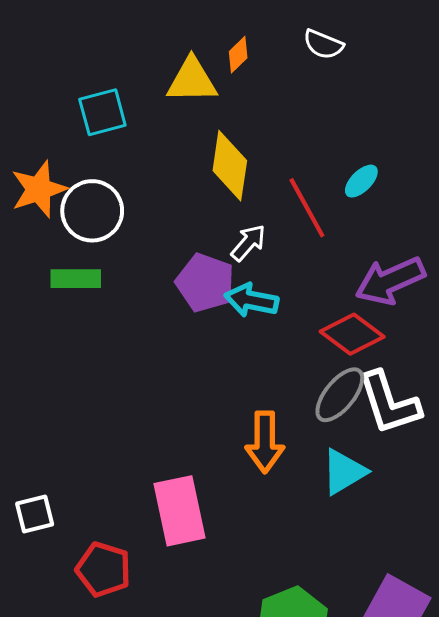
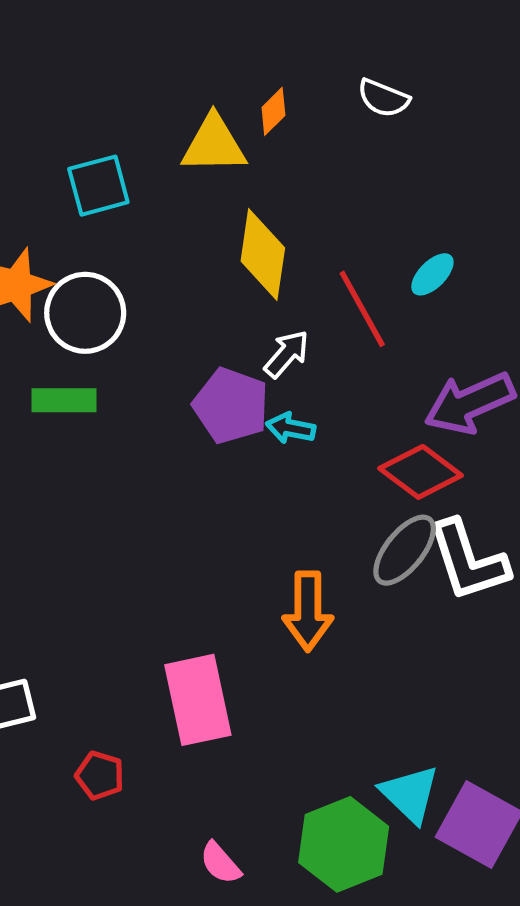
cyan arrow: (251, 300) -> (291, 428), size x0.7
cyan triangle: (344, 472) -> (410, 794), moved, turned -45
red pentagon: (103, 569) -> (100, 775), size x0.7

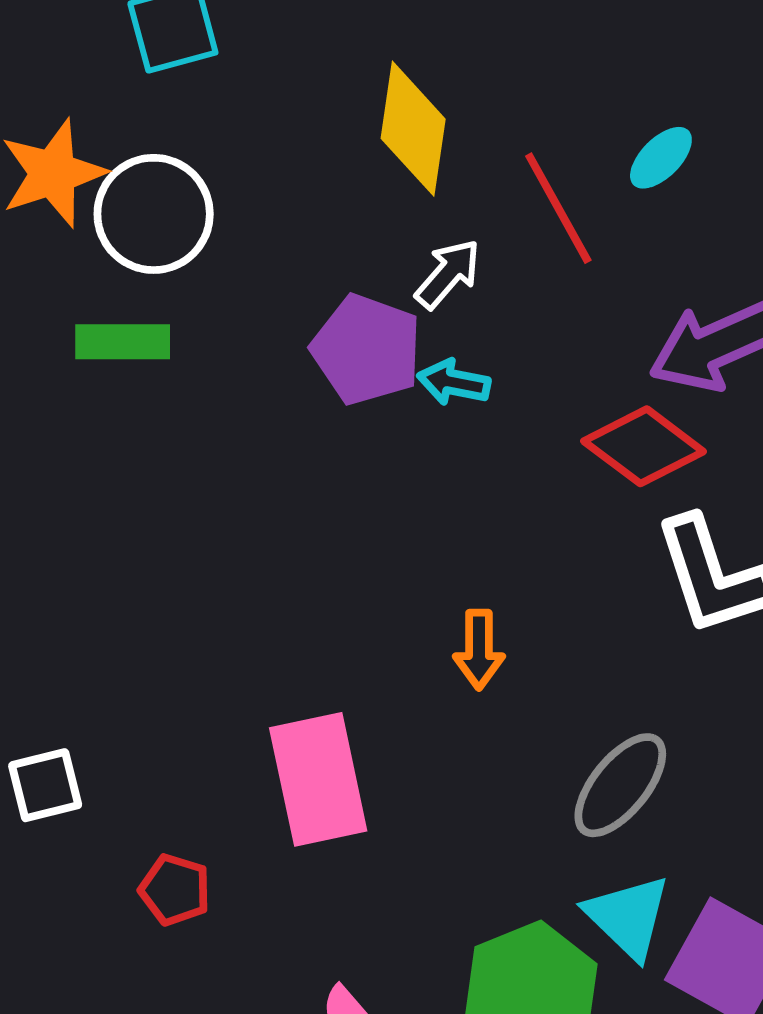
gray ellipse: (405, 550) -> (620, 785), moved
orange arrow: (308, 611) -> (479, 650), size x0.7

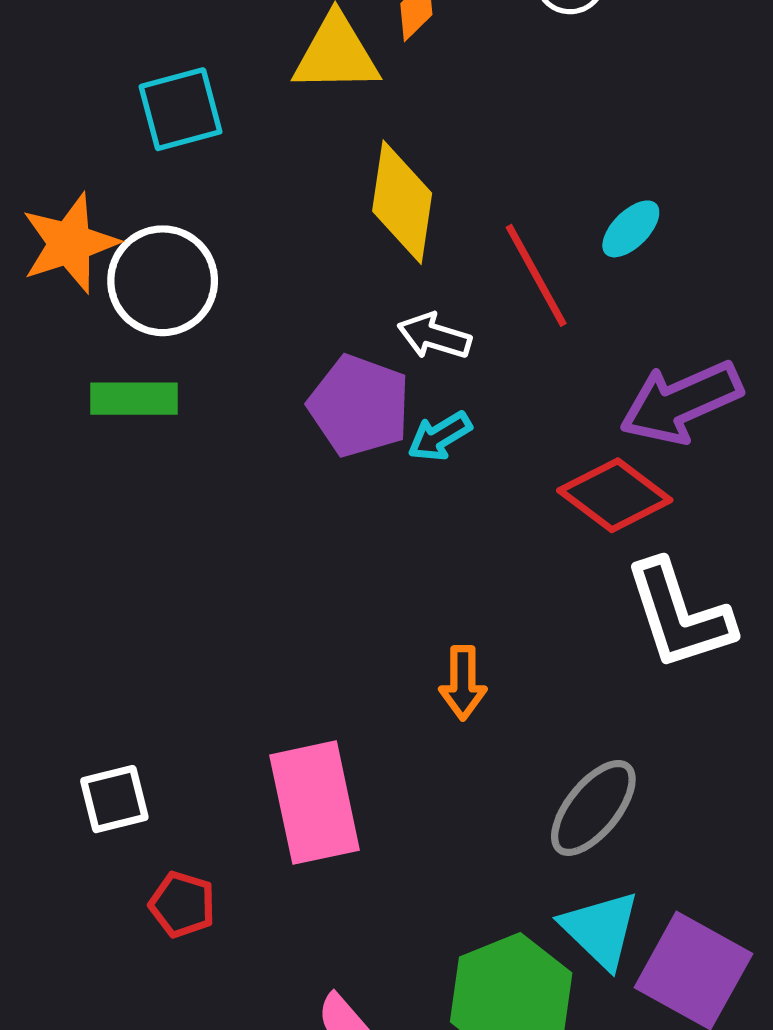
white arrow: (448, 274) -> (434, 336), turned -114
cyan arrow: (454, 382) -> (440, 436), turned -42
white square: (45, 785) -> (114, 799), moved

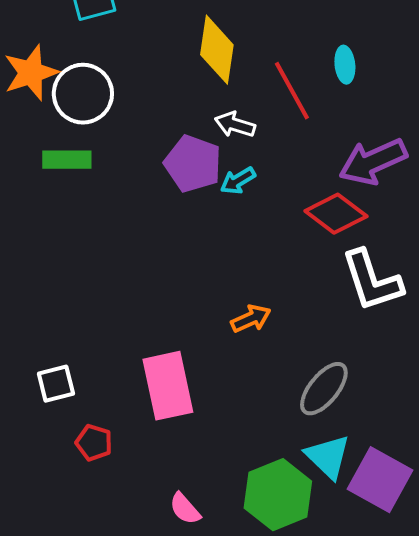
cyan ellipse: (631, 229) -> (345, 65), turned -51
orange arrow: (463, 683) -> (251, 319), turned -114

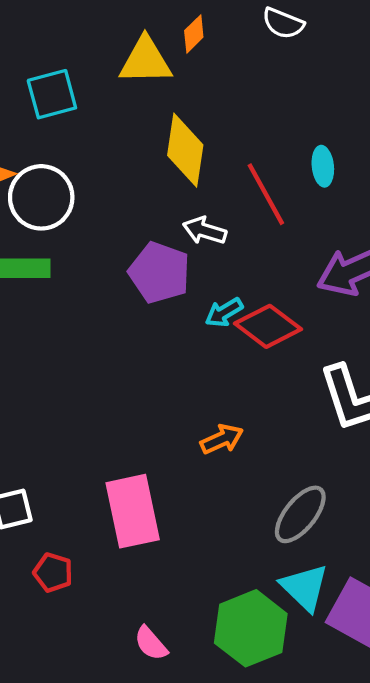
cyan arrow: (238, 181) -> (224, 312), moved
red diamond: (336, 214) -> (268, 326), moved

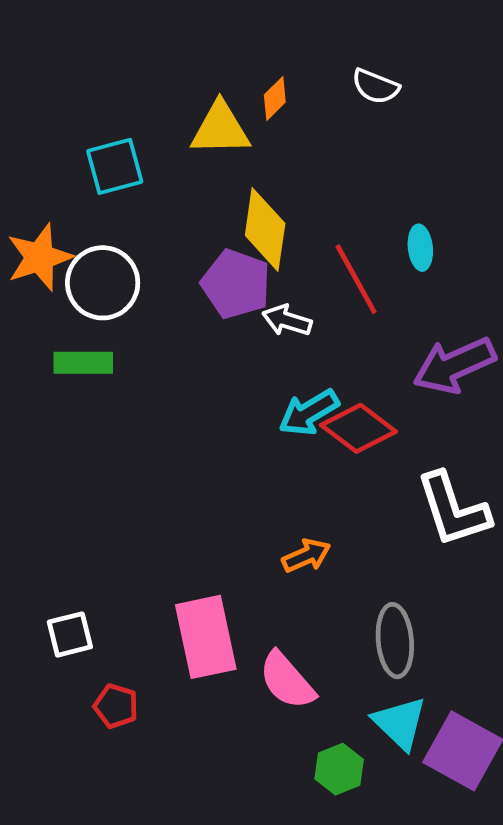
purple pentagon: (159, 273) -> (236, 284), moved
cyan arrow: (224, 312) -> (309, 413), size x1.4
gray ellipse: (300, 514) -> (395, 641), turned -44
green hexagon: (251, 628) -> (339, 769), size x0.6
pink semicircle: (151, 643) -> (287, 681), moved, size x1.5

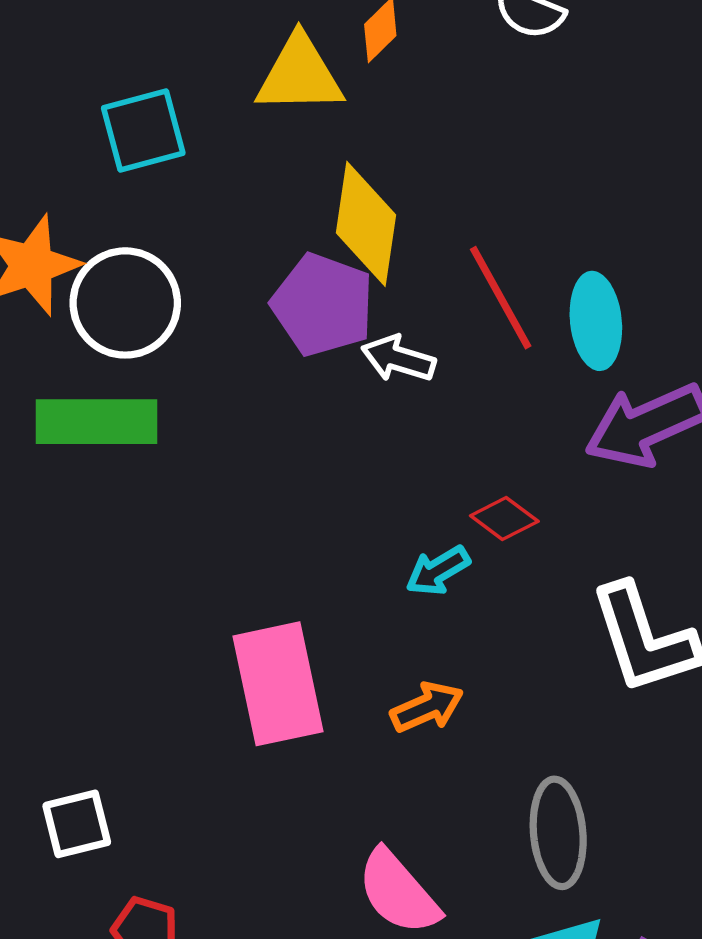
cyan ellipse: (420, 248) -> (596, 321), moved, size x1.4
green rectangle: (83, 363) -> (97, 422), size x1.4
cyan arrow: (309, 413) -> (438, 571), moved, size x0.7
red diamond: (358, 428) -> (504, 519), size x0.6
pink rectangle: (206, 637) -> (278, 684), moved

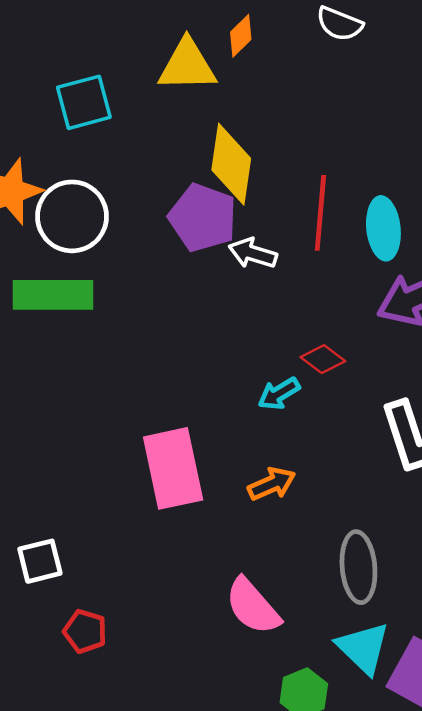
red line: (501, 298) -> (320, 213), turned 34

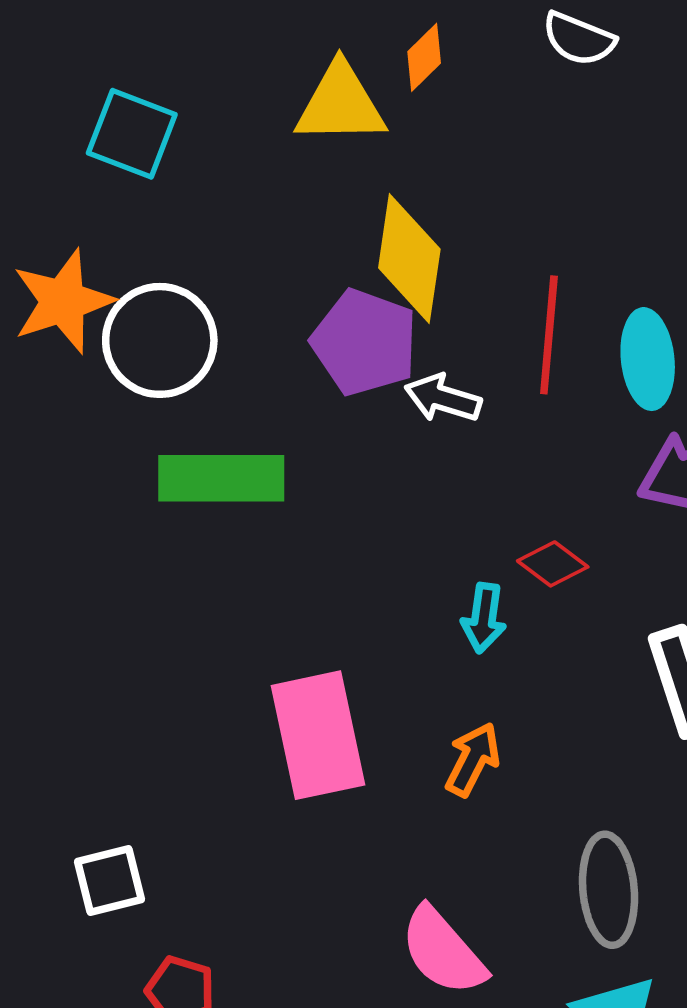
cyan square: (84, 102) -> (132, 134), moved, turned 36
green rectangle: (53, 295) -> (221, 478), moved
cyan arrow: (279, 394) -> (484, 618), turned -51
orange arrow: (272, 484) -> (473, 759), turned -39

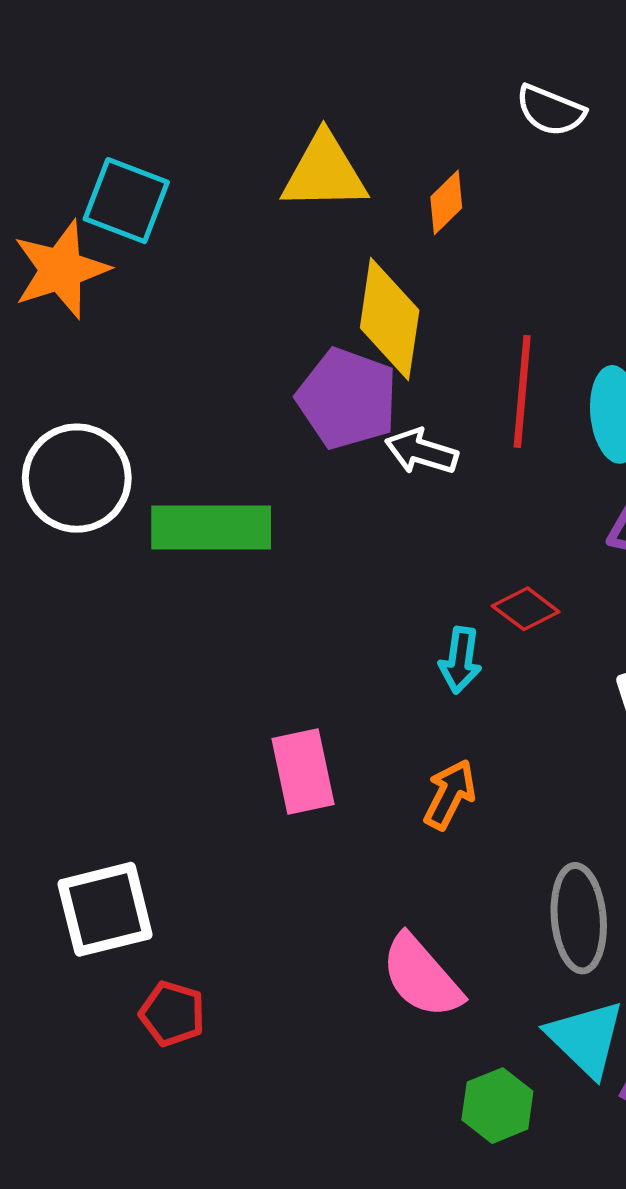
orange diamond: (424, 57) -> (446, 202), moved
orange star: (63, 301) -> (61, 269), moved
white circle: (160, 340) -> (77, 478), moved
pink rectangle: (318, 735) -> (303, 771), size x0.7
white square: (109, 880) -> (105, 909), size x1.4

